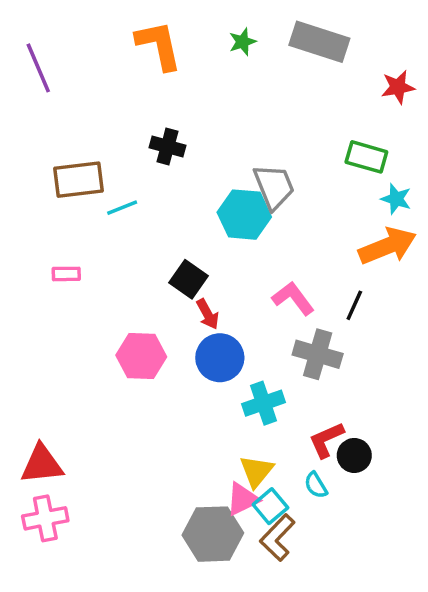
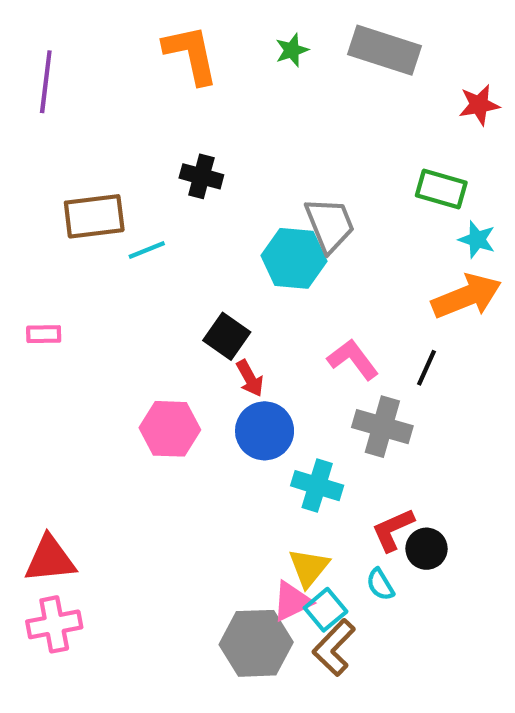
purple line: (38, 68) -> (46, 82), turned 30
pink rectangle: (66, 274) -> (44, 334), moved
cyan cross: (263, 403) -> (317, 486), turned 36

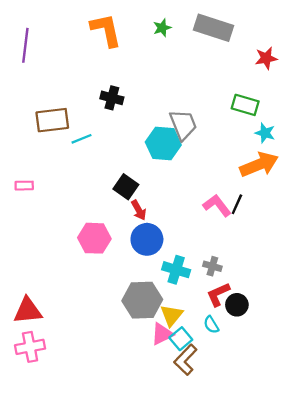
pink L-shape: (353, 359) -> (217, 205), moved
gray cross: (382, 427) -> (212, 266), moved, size x0.6
gray hexagon: (256, 643) -> (142, 300), moved

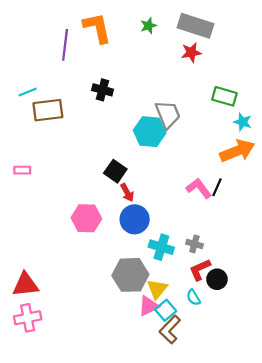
purple line: (25, 45) -> (65, 45), moved
red star: (266, 58) -> (191, 52), moved
cyan line: (81, 139) -> (28, 92), moved

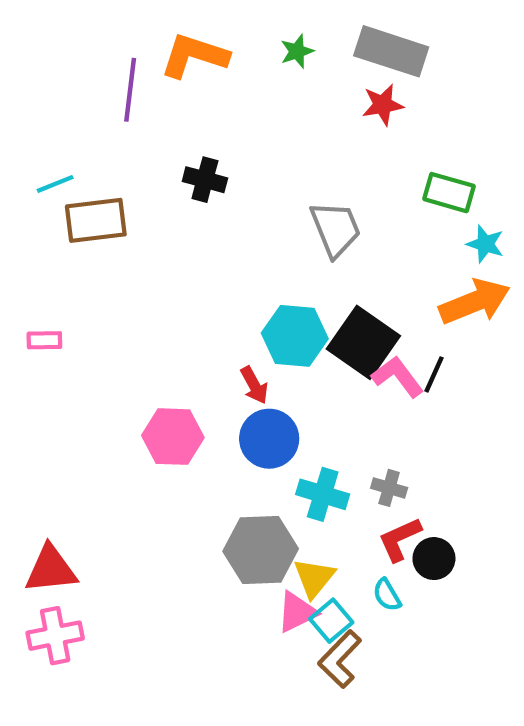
orange L-shape: (97, 28) -> (194, 56), turned -60
cyan hexagon: (150, 132) -> (295, 336), moved
black square: (115, 171) -> (363, 342), moved, size x1.5

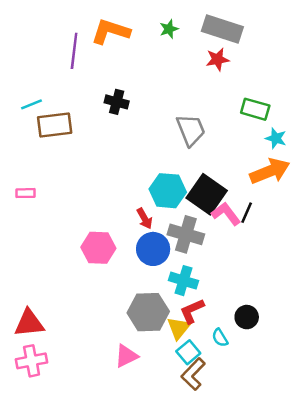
gray cross: (389, 488) -> (186, 234), moved, size x1.8
red L-shape: (400, 539) -> (192, 311), moved
pink triangle: (297, 612) -> (126, 356), moved

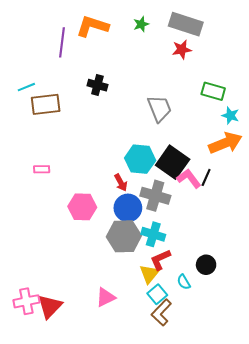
pink rectangle: (25, 193) -> (42, 169), moved
gray hexagon: (148, 312) -> (124, 236), moved
red triangle: (29, 323) -> (50, 306), moved, turned -40

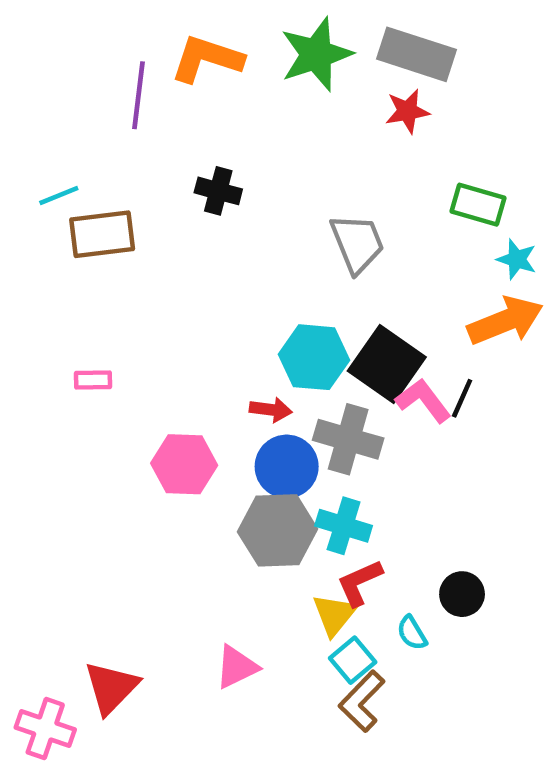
green star: (141, 24) -> (316, 54), size x2.0
red arrow: (121, 183) -> (271, 410), turned -54
pink cross: (26, 301) -> (45, 728), moved, turned 30

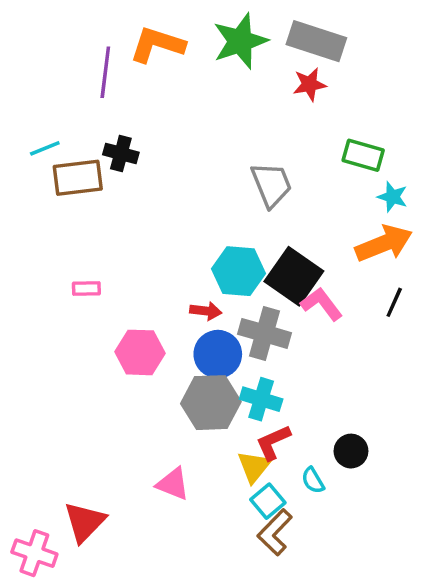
black cross: (218, 191) -> (121, 154), moved
pink rectangle: (93, 380) -> (86, 288), moved
black line: (462, 398) -> (394, 302), moved
pink triangle: (237, 667) -> (173, 484), moved, turned 48

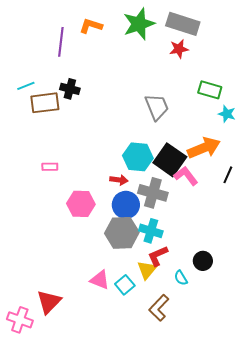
orange L-shape: (157, 45) -> (91, 26), size x0.7
orange arrow: (384, 243) -> (204, 148), moved
cyan square: (268, 501) -> (125, 285), moved

